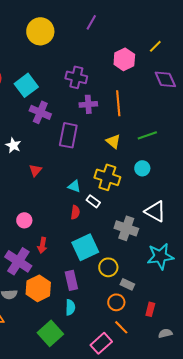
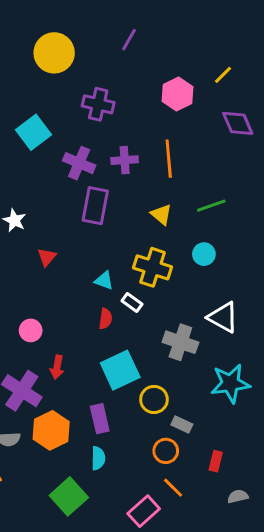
purple cross: (76, 77) -> (98, 104), moved
purple cross: (40, 112) -> (79, 163), moved

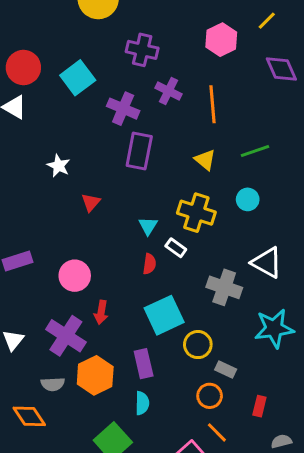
purple cross: (125, 160) -> (169, 91), moved, turned 30
cyan triangle: (104, 281) -> (148, 226), turned 42
pink circle: (31, 330) -> (75, 276), size x1.4

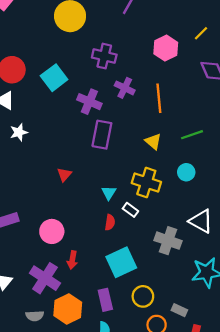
white star: (59, 166) -> (19, 132), moved, turned 30
yellow circle: (198, 345) -> (143, 296), moved
gray rectangle: (226, 369) -> (179, 310), moved

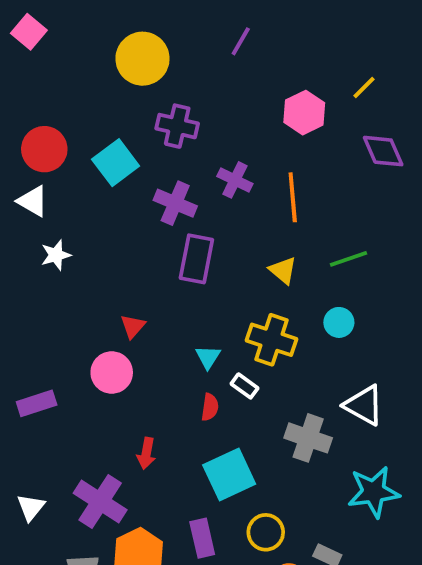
purple cross: (104, 56) -> (177, 126), moved
pink circle: (52, 231) -> (112, 372), moved
red arrow: (72, 260) -> (146, 453), moved

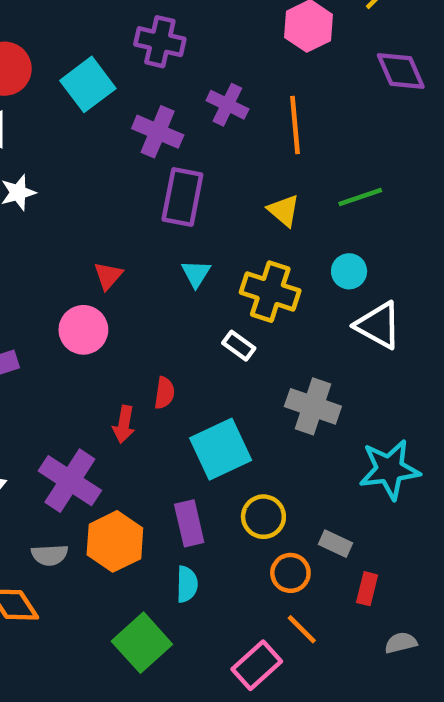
cyan triangle: (208, 357) -> (196, 274), moved
white triangle: (364, 405) -> (378, 325), moved
red semicircle: (210, 407) -> (164, 393), moved

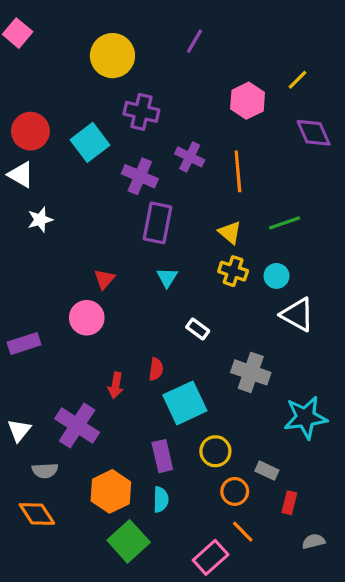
yellow cross: (270, 292) -> (233, 271), moved, size x0.7
red semicircle: (164, 393) -> (156, 369), moved
orange hexagon: (115, 541) -> (111, 491), moved
gray semicircle: (50, 555) -> (45, 471), moved

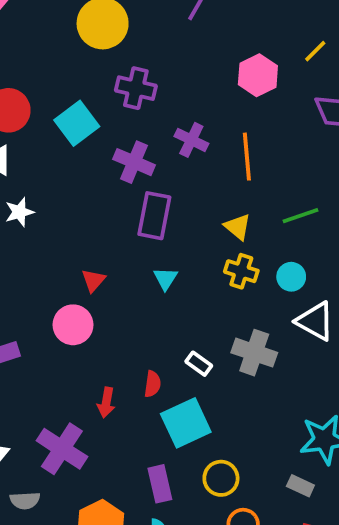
white rectangle: (198, 329) -> (199, 364), moved
gray cross: (251, 372) -> (254, 353), moved
gray rectangle: (267, 471) -> (300, 486), moved

